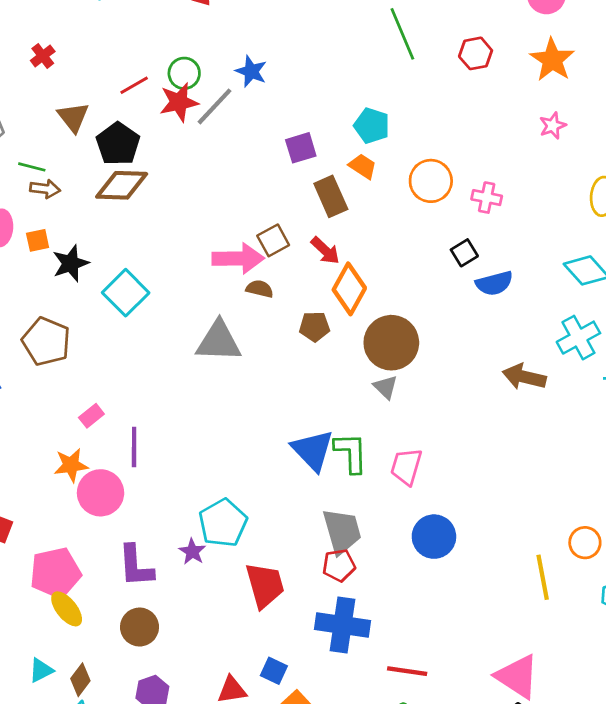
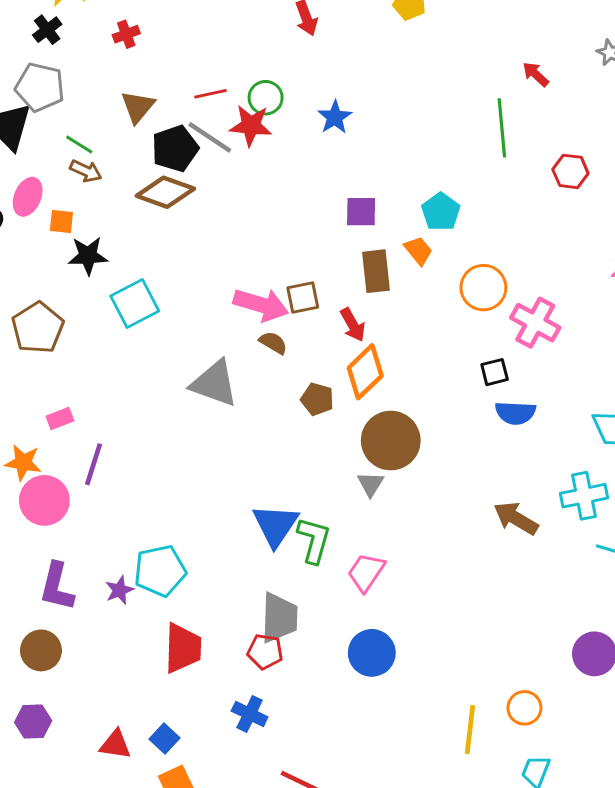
gray line: (215, 106) -> (210, 137), moved, turned 63
pink cross: (487, 198) -> (535, 323), size x1.5
blue cross: (343, 625) -> (250, 714), size x0.6

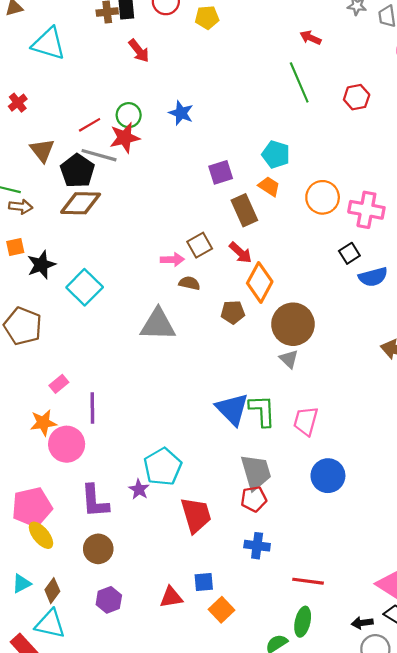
pink arrow: (261, 305) -> (172, 260), size x0.6
blue square: (164, 739) -> (204, 582), turned -30

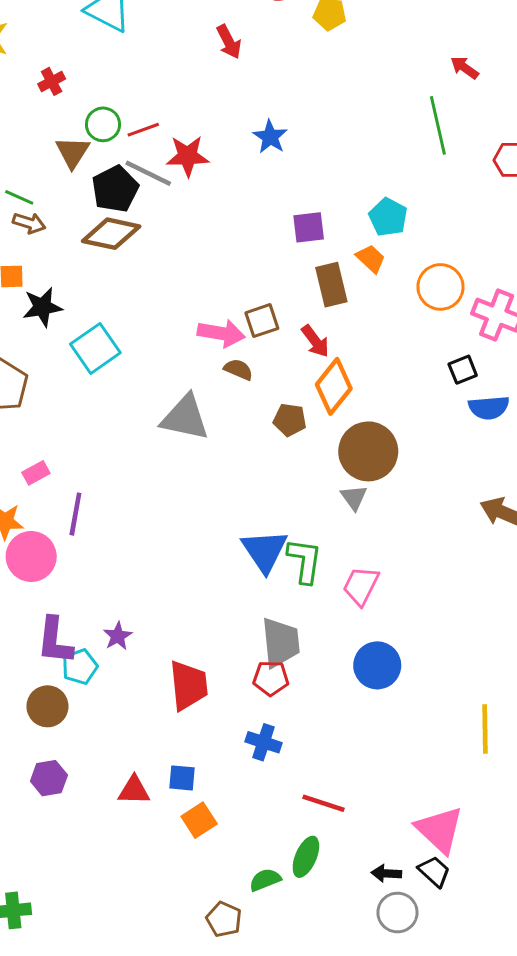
green circle: (129, 115) -> (103, 124), moved
pink arrow: (172, 260) -> (221, 333), size x1.4
cyan pentagon: (163, 467) -> (80, 667), moved, size x0.7

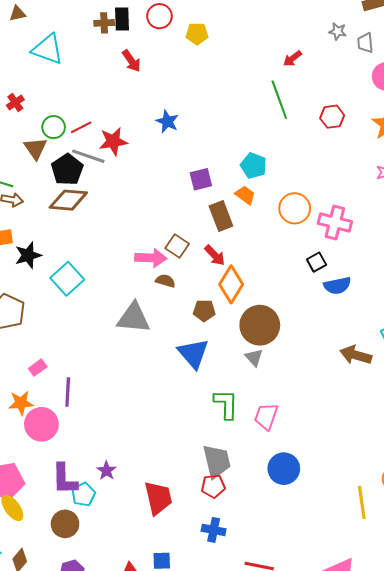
red arrow: (465, 68) -> (292, 59), turned -66
brown square: (262, 321) -> (177, 246), turned -30
blue triangle: (265, 551) -> (193, 353), moved

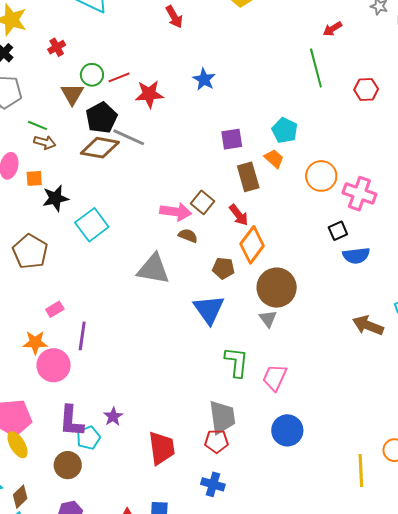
gray line: (88, 156) -> (129, 137), moved

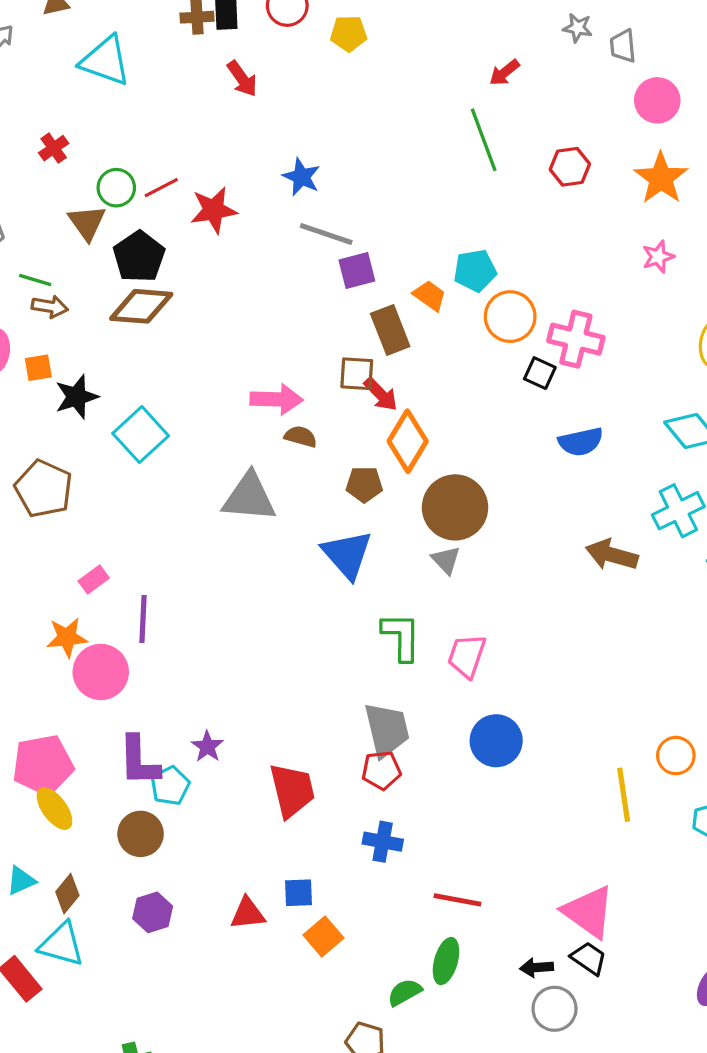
cyan pentagon: (285, 130) -> (475, 271), moved, turned -30
gray line: (129, 137) -> (326, 234), moved
brown square: (203, 202) -> (357, 374), moved, turned -30
black square: (338, 231) -> (540, 373), moved, turned -36

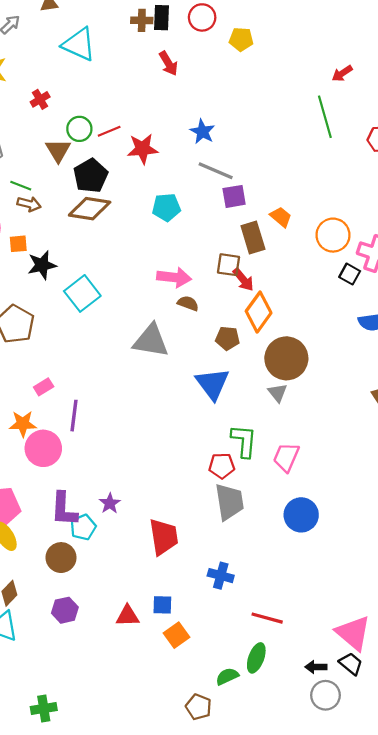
cyan pentagon: (475, 271) -> (166, 207), moved
red pentagon: (381, 770) -> (222, 466), moved

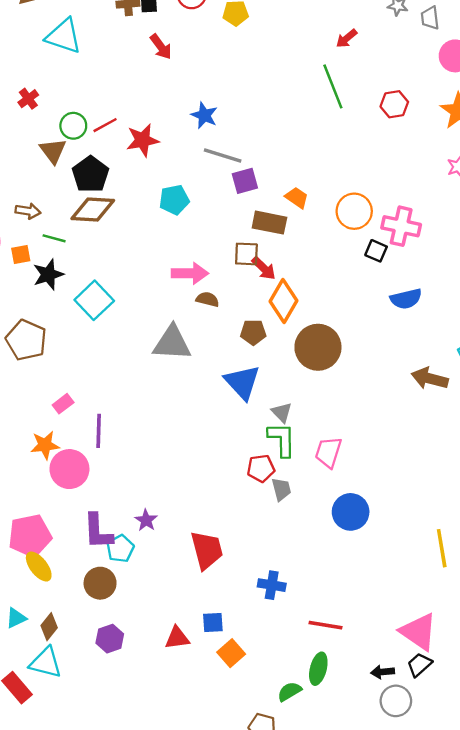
green line: (21, 186) -> (54, 238), moved
brown rectangle: (253, 238) -> (269, 223), turned -56
gray triangle: (278, 393) -> (282, 412), moved
gray trapezoid: (229, 502) -> (281, 489), moved, size x0.6
black trapezoid: (351, 664) -> (419, 665), turned -75

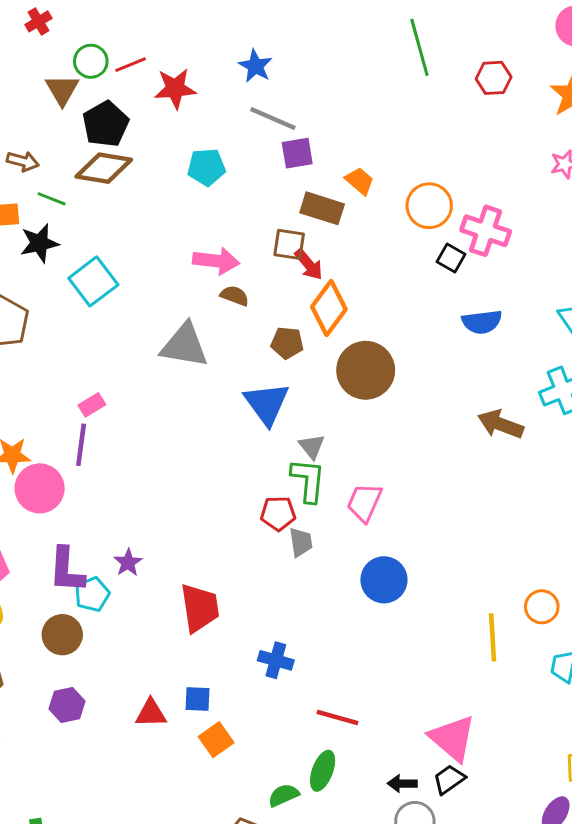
pink rectangle: (63, 404) -> (92, 405), moved

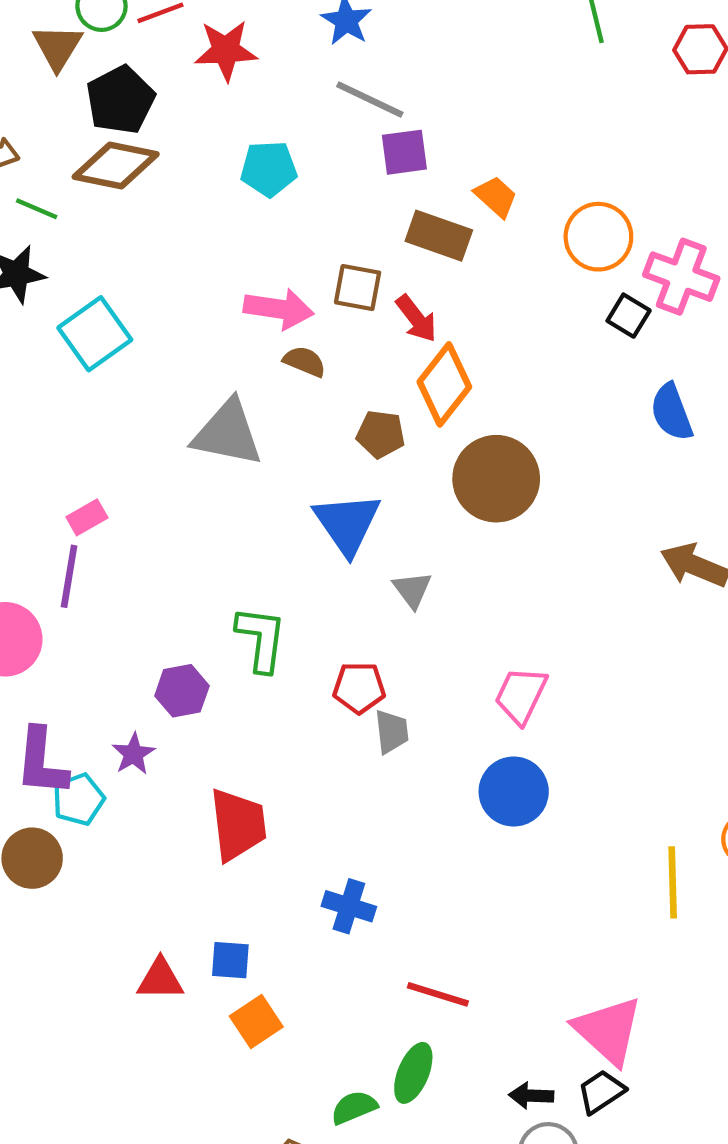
brown square: (289, 244) -> (358, 287), moved
blue semicircle: (482, 322) -> (672, 412), turned 75
green L-shape: (308, 480) -> (261, 639), moved
pink trapezoid: (364, 502) -> (521, 695), moved
purple hexagon: (67, 705) -> (182, 691), moved

